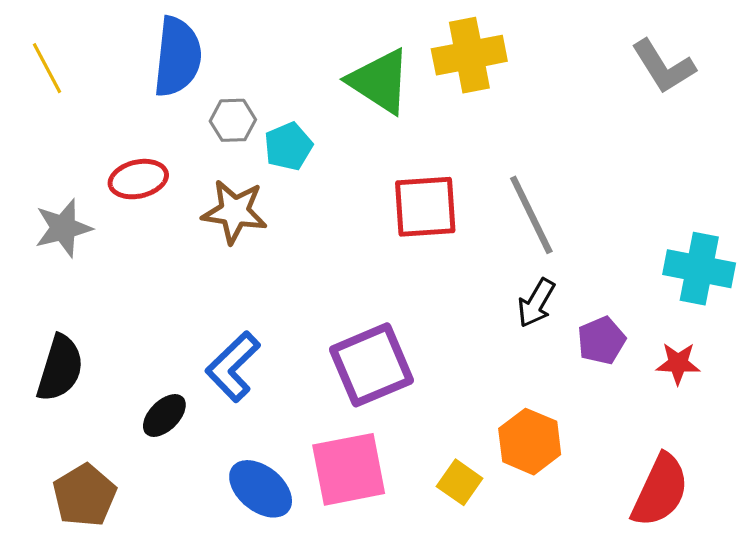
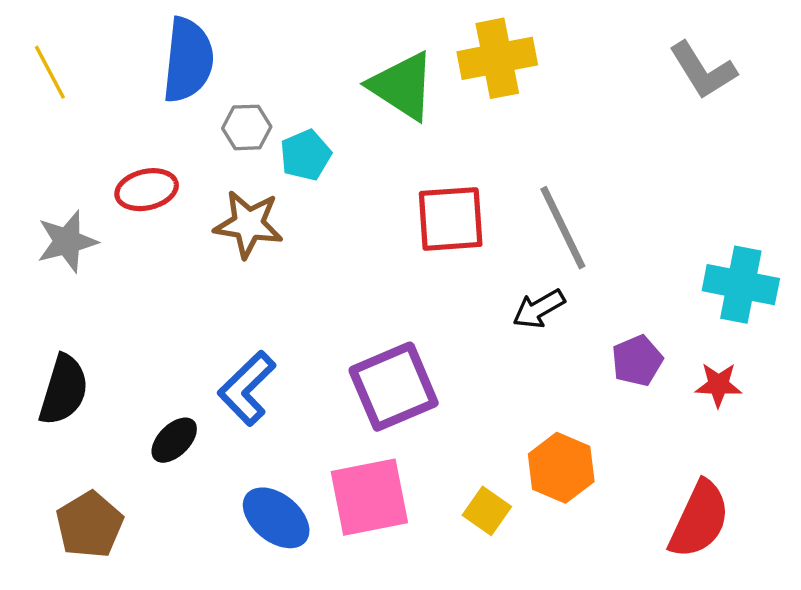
black arrow: (536, 303) -> (539, 309), moved, turned 30

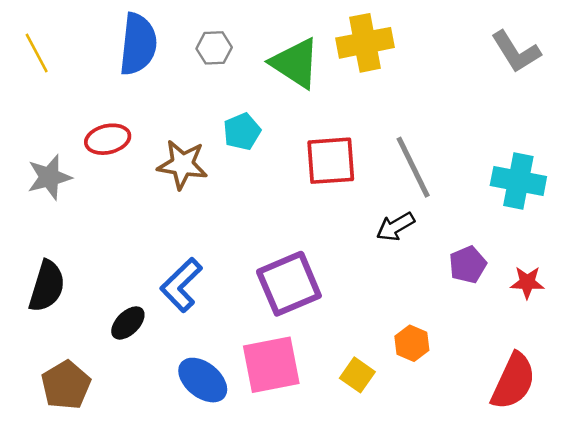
gray hexagon: (247, 127) -> (214, 48), moved
cyan pentagon: (305, 155) -> (242, 132), moved
cyan cross: (741, 285) -> (518, 181), moved
orange hexagon: (561, 468) -> (412, 343), size x0.7

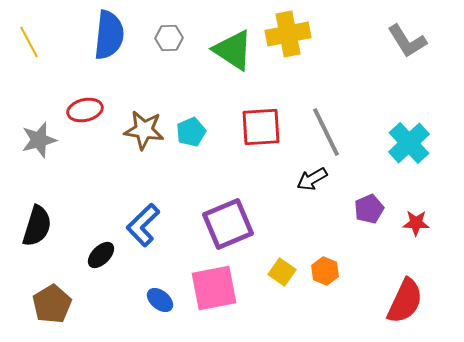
cyan pentagon: (242, 132) -> (191, 132), moved
cyan cross: (518, 181) -> (409, 143), turned 36
yellow square: (357, 375) -> (282, 272), moved
blue ellipse: (203, 380) -> (160, 300), size x0.7

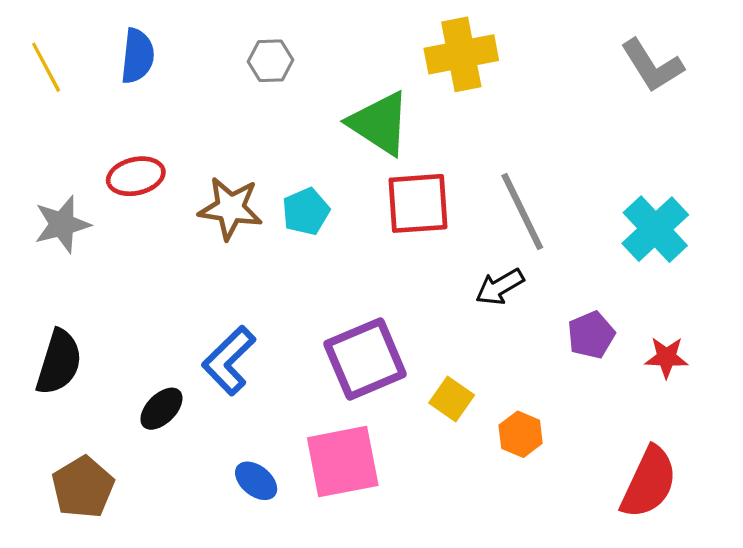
blue semicircle: (109, 35) -> (137, 56), moved, size x0.7
green triangle: (233, 50) -> (380, 123), moved
yellow square: (282, 272) -> (452, 399), moved

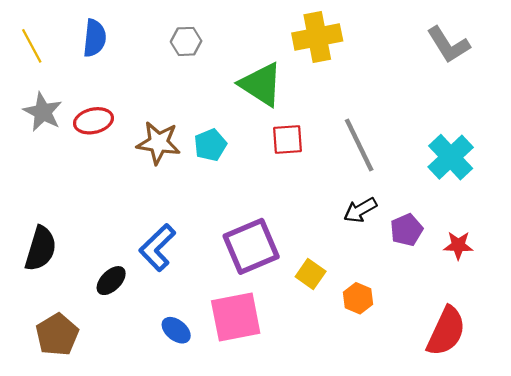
red square: (418, 203) -> (287, 140), size x0.7
gray star: (62, 224) -> (43, 112), moved, turned -30
black arrow: (500, 287) -> (360, 210), moved

